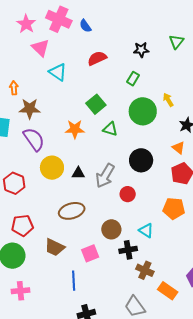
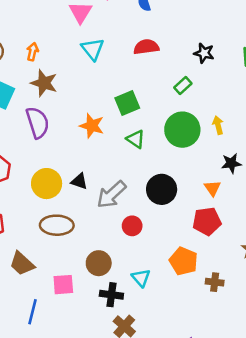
yellow circle: (52, 168) -> (47, 184), moved

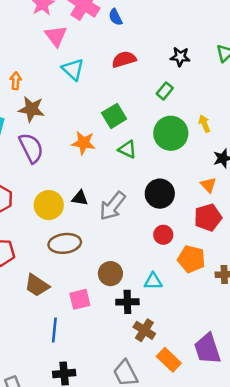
red circle: (132, 226) -> (163, 235), moved
cyan triangle: (141, 278) -> (153, 281), turned -42

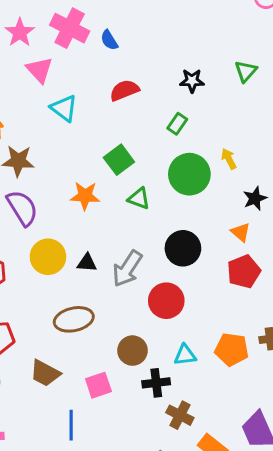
yellow circle: (49, 205) -> (48, 257), moved
red circle: (163, 235) -> (166, 301), moved, size x1.5
orange pentagon: (191, 259) -> (232, 349), moved

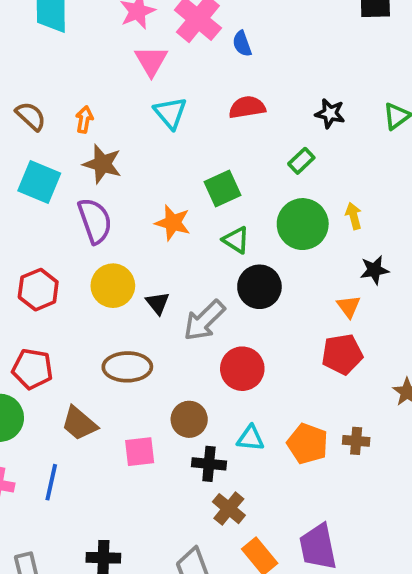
black circle: (183, 248) -> (259, 287), moved
black triangle: (87, 263) -> (158, 303), turned 35
blue line: (71, 425) -> (51, 482), moved

